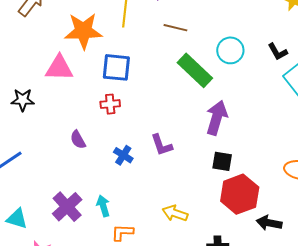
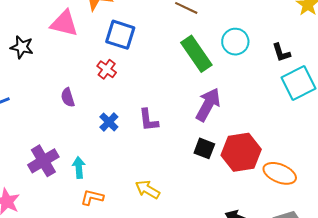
red cross: (110, 104) -> (107, 69), turned 30
red hexagon: (240, 194) -> (241, 152), moved

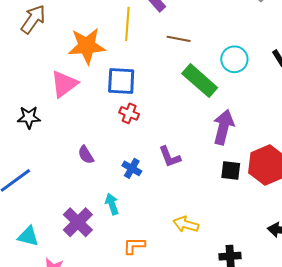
pink triangle: (64, 23) -> (64, 84), turned -36
red cross: (107, 69) -> (129, 113), moved
cyan arrow: (79, 167) -> (112, 204), moved

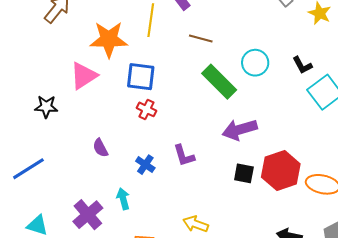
purple arrow: (223, 127) -> (240, 130), turned -124

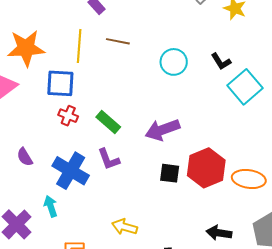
yellow line: (151, 20) -> (79, 46), moved
green rectangle: (219, 82) -> (108, 122), moved, size x0.7
blue cross: (145, 165) -> (71, 171), size x1.8

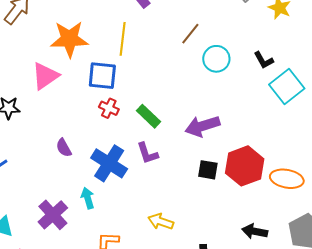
brown line: (118, 41) -> (190, 34), moved, turned -65

